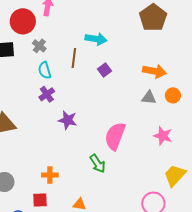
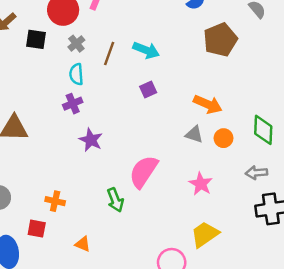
brown line: (74, 58) -> (109, 54), moved

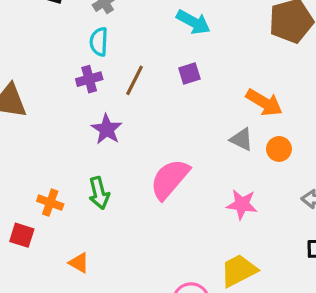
brown line: (109, 54) -> (135, 80), moved
pink star: (201, 184) -> (242, 204), turned -30
green arrow: (115, 200) -> (99, 193), moved

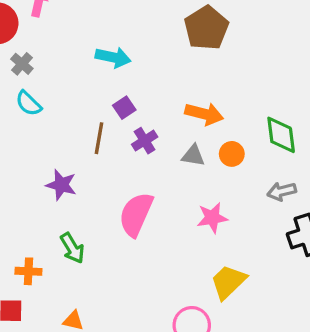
cyan semicircle: (99, 42) -> (28, 103), turned -32
purple cross: (89, 79) -> (145, 141), moved
brown line: (135, 80) -> (99, 138), moved

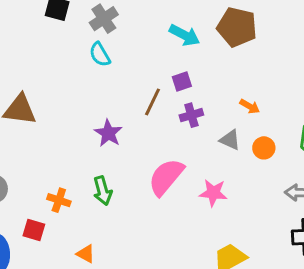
brown pentagon: (206, 28) -> (237, 27), moved, turned 30
gray cross: (22, 64) -> (104, 19), size x1.4
orange arrow: (204, 114) -> (250, 106), size x0.6
pink star: (212, 218) -> (213, 193), moved

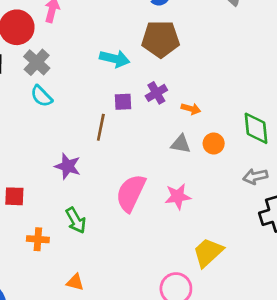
purple square: (182, 82) -> (123, 102), turned 30
purple cross: (191, 115) -> (156, 93), moved
red square: (34, 230) -> (14, 196), moved

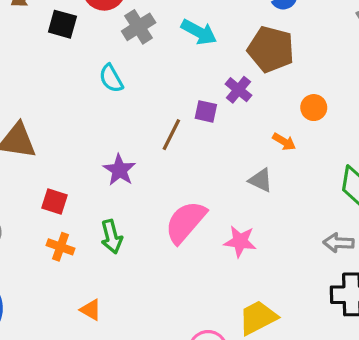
cyan arrow: (115, 59) -> (199, 32), moved
gray cross: (37, 62) -> (139, 27), moved
purple cross: (156, 93) -> (238, 90), moved, turned -35
orange circle: (214, 143) -> (314, 108), moved
red square: (14, 196) -> (55, 202), moved

